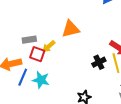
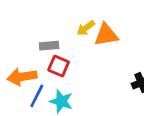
yellow arrow: (49, 46) -> (86, 28), moved

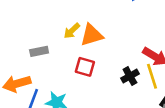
red square: (59, 66) -> (85, 67), moved

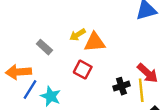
gray rectangle: (39, 51) -> (44, 47), turned 42

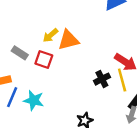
red square: (83, 70) -> (44, 59), moved

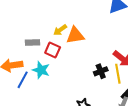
gray rectangle: (20, 53) -> (33, 43), turned -40
cyan star: (34, 100) -> (41, 70), moved

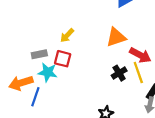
orange triangle: (75, 35) -> (116, 37), moved
cyan star: (41, 70) -> (48, 72), moved

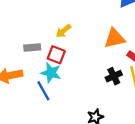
cyan star: (48, 72) -> (51, 73), moved
blue line: (35, 97) -> (43, 91), moved, turned -54

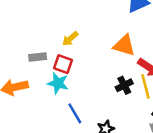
orange triangle: (115, 38) -> (124, 45), turned 30
blue line: (43, 91) -> (75, 113), moved

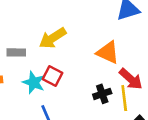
yellow arrow: (70, 39) -> (53, 38), size x1.5
red square: (63, 64) -> (53, 76), moved

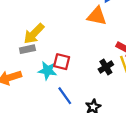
yellow arrow: (53, 38) -> (34, 34), moved
orange triangle: (108, 52) -> (97, 16), moved

